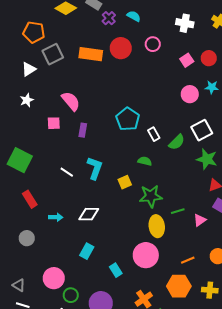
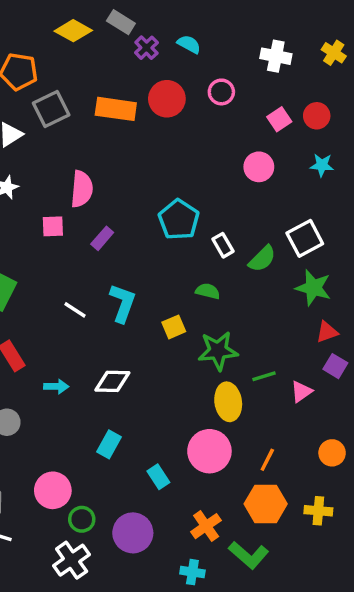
pink circle: (190, 94) -> (259, 167), moved
pink semicircle: (71, 101) -> (82, 189), turned 45
purple rectangle: (83, 130) -> (102, 238), turned 32
orange line: (188, 260) -> (267, 460), moved, turned -40

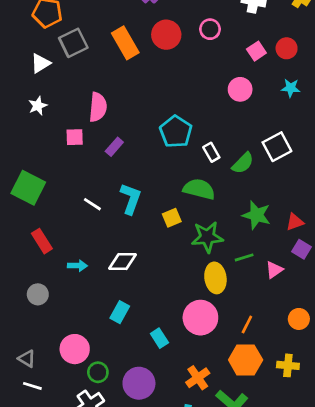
orange rectangle: (116, 109) -> (125, 43), turned 52
green star: (313, 288) -> (256, 215), moved
green semicircle: (208, 291) -> (199, 189), size x1.6

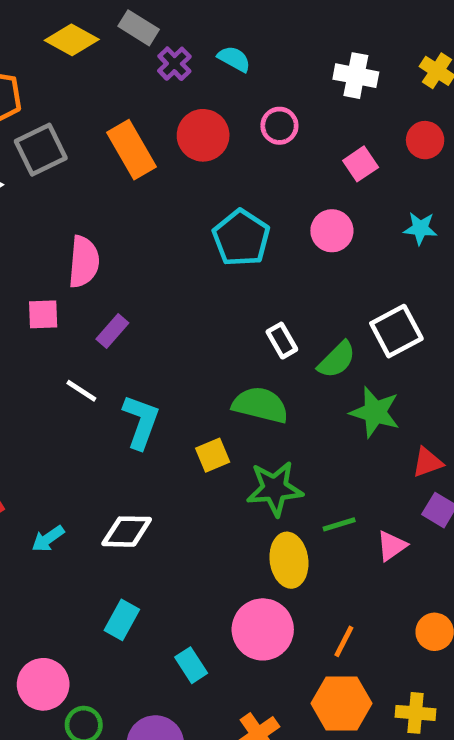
red circle: (287, 48) -> (425, 140), moved
cyan pentagon: (176, 132) -> (241, 238), moved
white line: (92, 204) -> (81, 391), moved
green star: (256, 215) -> (375, 412), moved
cyan arrow: (77, 266) -> (48, 539), turned 144

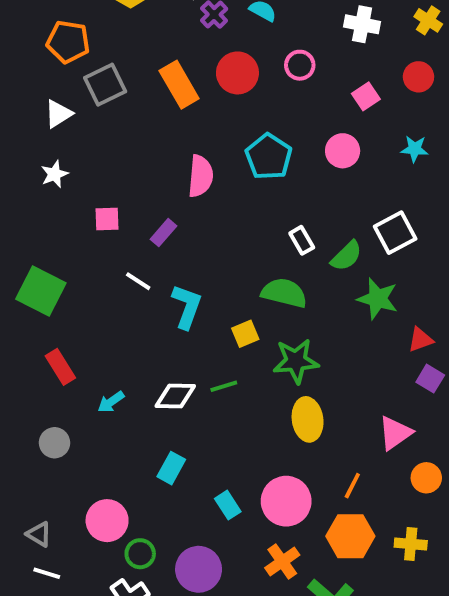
pink semicircle: (84, 262) -> (200, 176), moved
green line: (339, 524) -> (224, 386), moved
pink triangle: (392, 546) -> (395, 433), moved, size x1.4
pink circle: (263, 629) -> (286, 501), moved

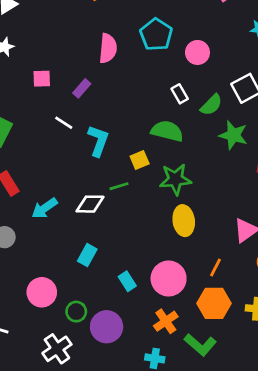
pink circle: (343, 151) -> (197, 52), moved
green line: (224, 386) -> (119, 186), moved
cyan arrow: (111, 402) -> (45, 208), size x1.4
green circle: (140, 554) -> (76, 312), moved

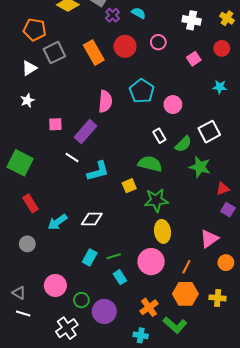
purple rectangle: (82, 88) -> (86, 132), size x1.6
cyan L-shape: (98, 141) -> (98, 171), turned 55
green line: (119, 186) -> (114, 256), moved
pink circle: (169, 279) -> (151, 262), moved

